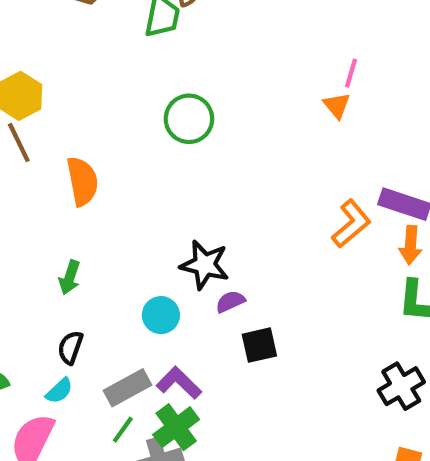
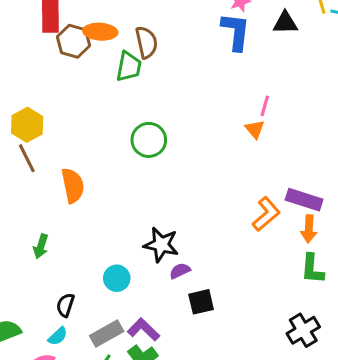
green arrow: (70, 277) -> (41, 246), moved
cyan circle: (161, 315) -> (117, 278), moved

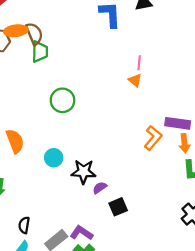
brown semicircle: (146, 42) -> (34, 34), moved
cyan circle: (117, 278) -> (54, 158), moved

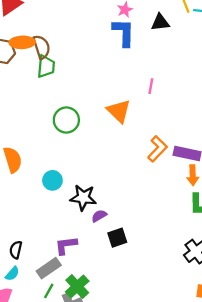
orange triangle: (135, 80) -> (119, 111), moved, size x1.6
orange L-shape: (153, 138) -> (157, 149), moved
purple L-shape: (81, 233) -> (66, 245), moved, turned -45

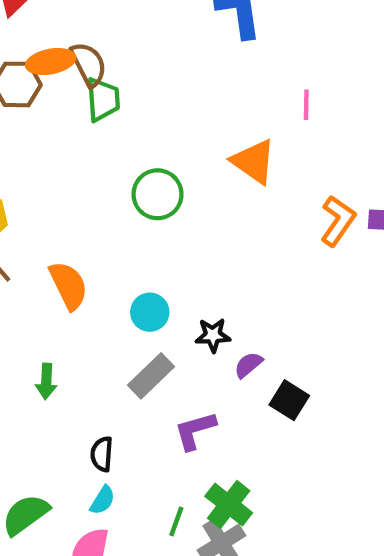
black star: (83, 198) -> (213, 335), size x0.7
black square: (117, 238) -> (289, 400), turned -30
gray rectangle: (49, 268) -> (151, 376), moved

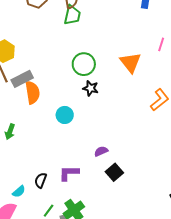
black star: (213, 335) -> (91, 88), moved
gray rectangle: (151, 376) -> (22, 79), moved
black semicircle: (102, 454) -> (41, 180), moved

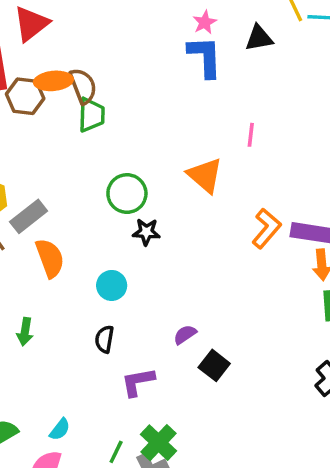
gray rectangle: (22, 79) -> (29, 216), moved
black semicircle: (41, 180) -> (104, 339), moved

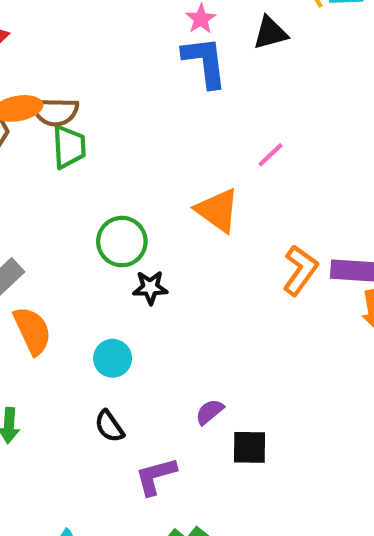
brown semicircle: (83, 86) -> (55, 112), turned 117
pink line: (251, 135) -> (270, 155), turned 45
black semicircle: (104, 339) -> (109, 426), turned -40
black square: (214, 365) -> (250, 447), turned -32

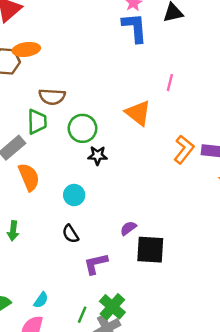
brown semicircle: (55, 112) -> (52, 97), moved
green trapezoid: (69, 147) -> (37, 122), moved
pink line: (270, 155) -> (170, 83), turned -35
black square: (250, 447) -> (150, 250), size x1.4

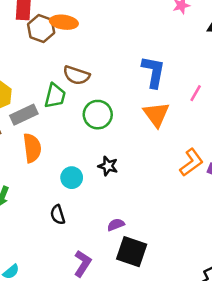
blue L-shape: (135, 28) -> (153, 72), moved
black star: (98, 155) -> (108, 166), moved
purple L-shape: (96, 264) -> (82, 264), moved, turned 120

